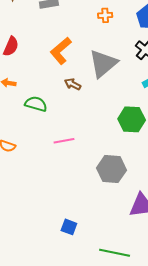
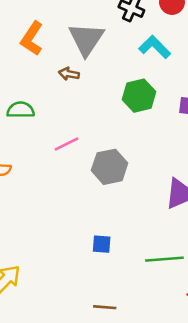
brown arrow: (73, 84) -> (69, 74), moved
gray hexagon: (111, 169) -> (110, 167), moved

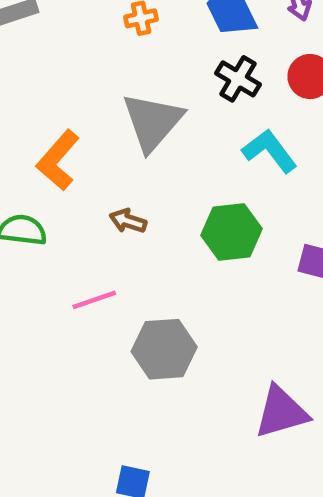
orange L-shape: (32, 39) -> (58, 160), moved
brown arrow: (69, 74) -> (128, 221), moved

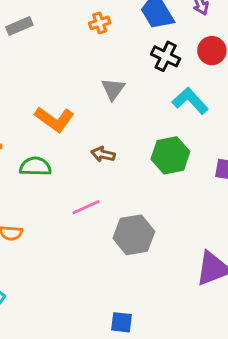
gray triangle: (152, 122) -> (113, 89), size x0.6
orange L-shape: (58, 160) -> (54, 119), turned -90

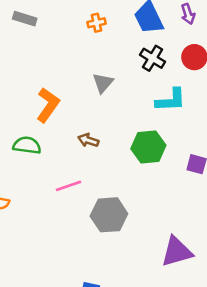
gray rectangle: (19, 26) -> (25, 19), turned 35
cyan L-shape: (190, 101) -> (171, 100), turned 124
orange L-shape: (54, 119) -> (48, 105), turned -96

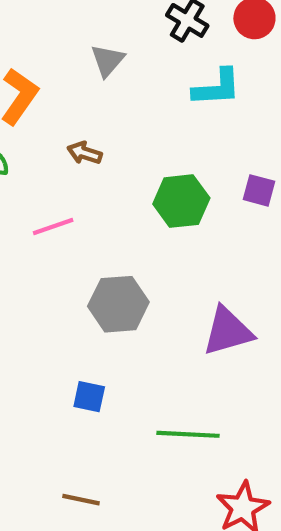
green hexagon: (148, 147) -> (181, 201), moved
gray hexagon: (109, 215) -> (118, 304), moved

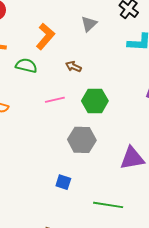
green hexagon: (181, 201) -> (95, 101), moved

